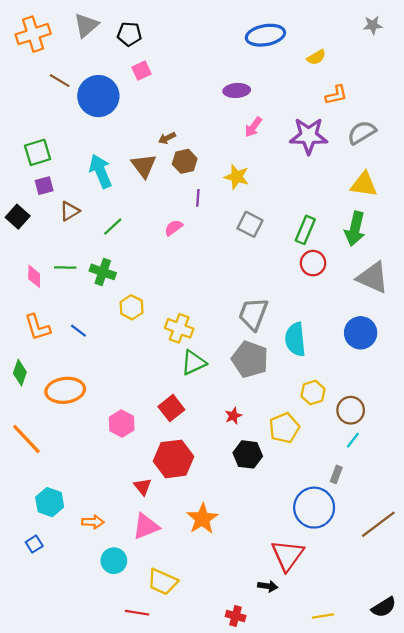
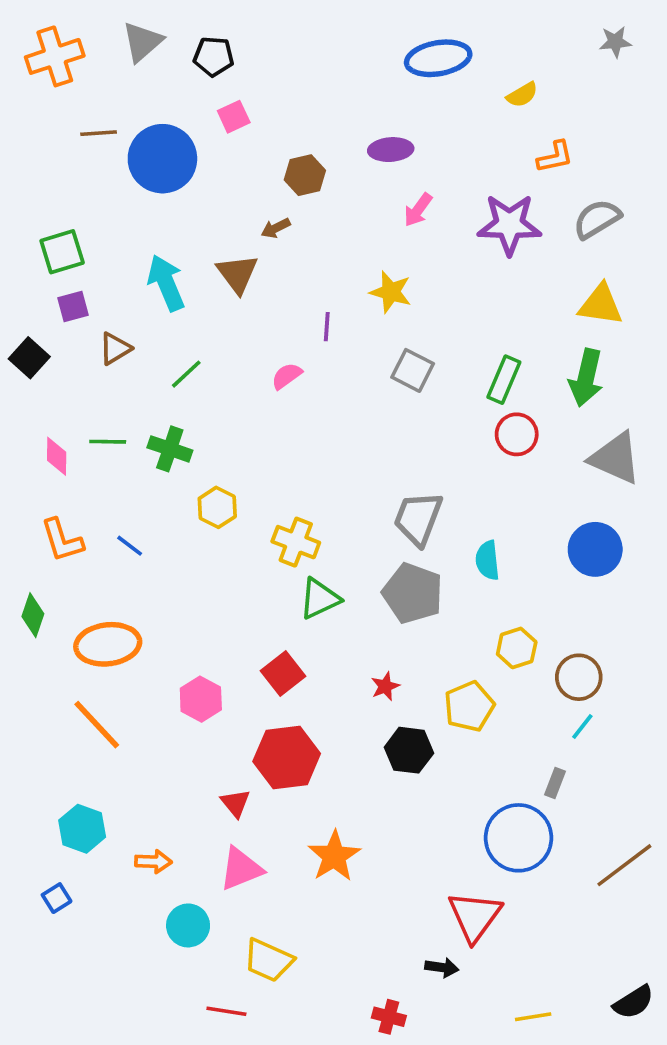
brown line: (60, 81) -> (99, 133), turned -35
brown hexagon: (185, 161) -> (305, 175), moved
cyan semicircle: (295, 339) -> (487, 560), size x0.7
orange line: (26, 439) -> (97, 725), moved

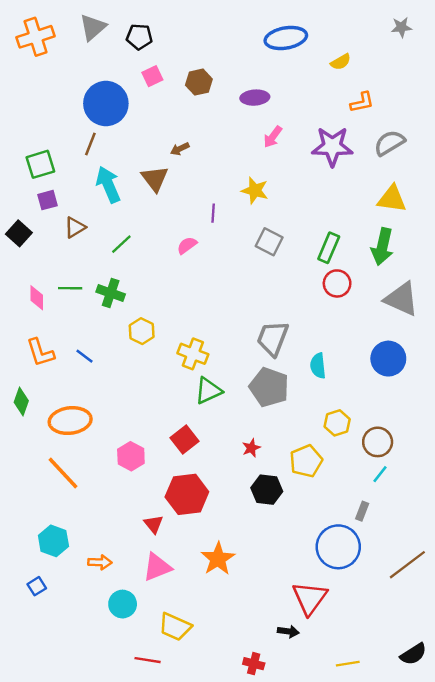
brown line: (99, 133) -> (90, 144), moved, turned -65
brown hexagon: (305, 175) -> (199, 82), moved

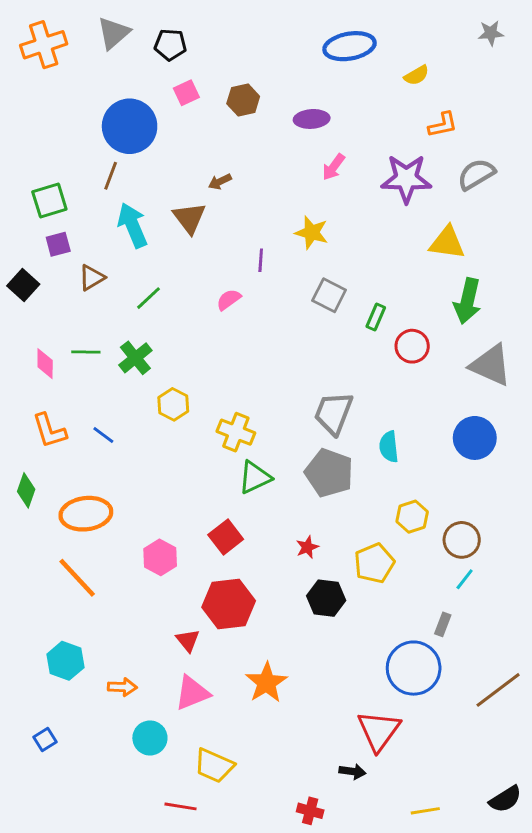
yellow triangle: (392, 199) -> (447, 243), moved
green rectangle: (329, 248) -> (376, 317), moved, size x0.7
green cross: (111, 293) -> (135, 358), turned 32
blue square: (37, 586) -> (45, 739), moved

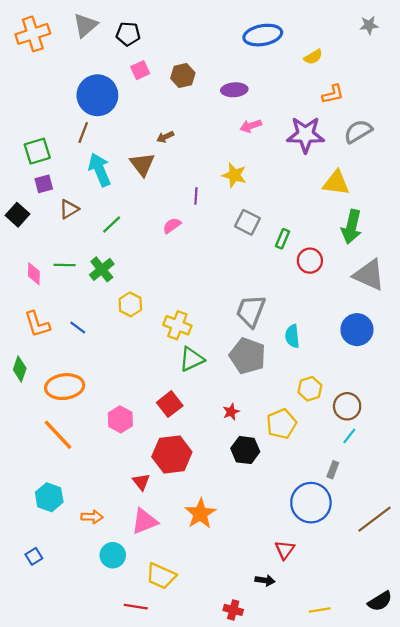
pink arrow: (333, 167) -> (251, 126), turned 35
red triangle: (379, 731) -> (285, 550), size x0.6

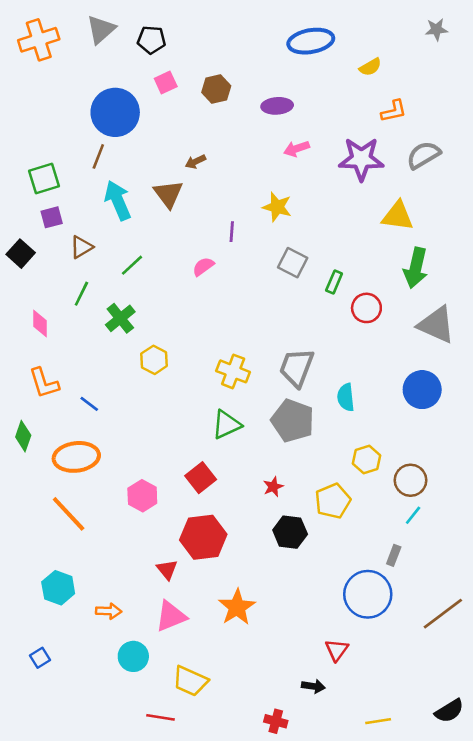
green line: (65, 265) -> (81, 294), moved, turned -65
yellow cross: (177, 325) -> (233, 371), moved
blue line: (78, 327) -> (89, 404), moved

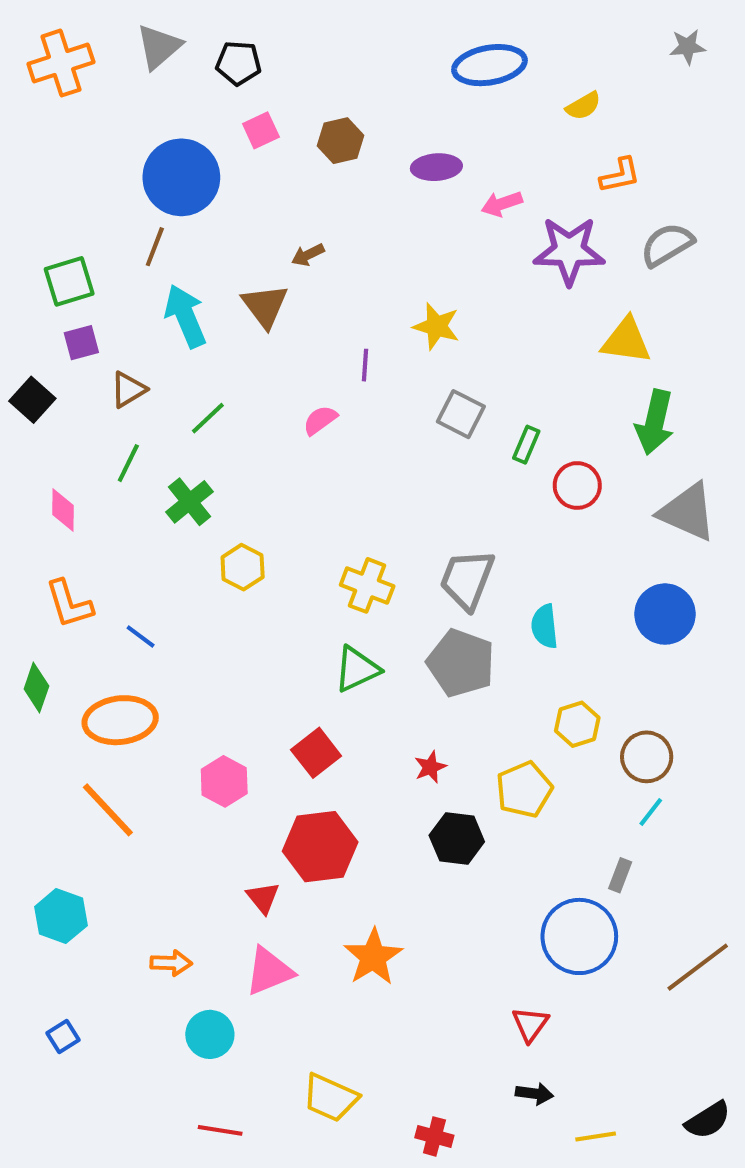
pink arrow: (297, 149) -> (502, 204), moved
cyan hexagon: (58, 588) -> (61, 916), moved
yellow trapezoid: (190, 681) -> (330, 1098), moved
black arrow: (313, 686) -> (534, 1094), moved
red line: (160, 717) -> (220, 1130), moved

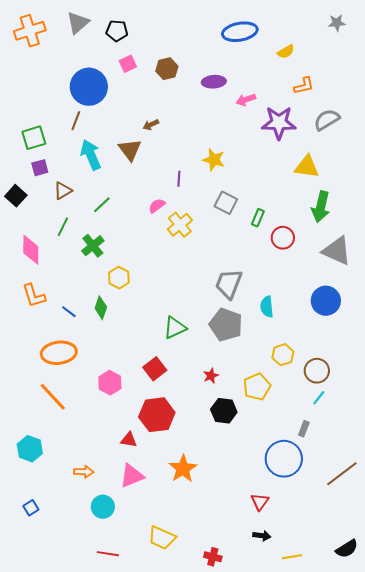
pink diamond: (63, 510) -> (31, 250), size x1.4
yellow cross: (367, 585) -> (180, 225), moved, turned 30
green diamond: (36, 688) -> (101, 308), moved
red triangle: (263, 898) -> (129, 440), turned -42

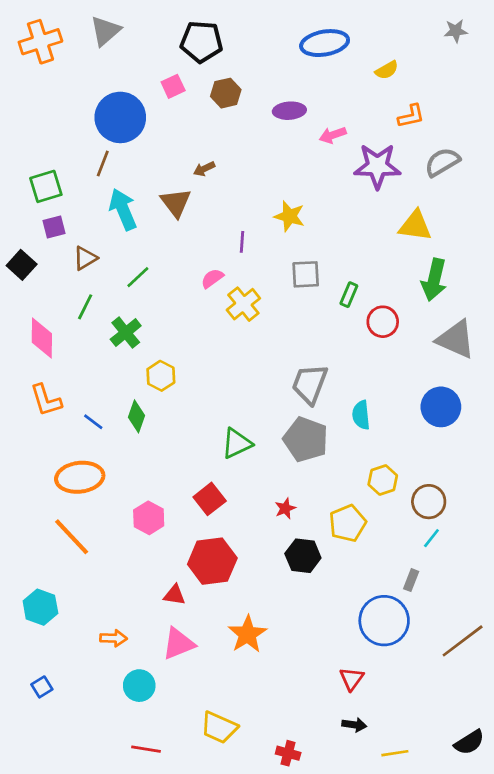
black pentagon: (117, 31) -> (201, 42), moved, size x1.4
gray square: (226, 203) -> (306, 274), turned -30

